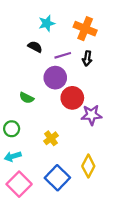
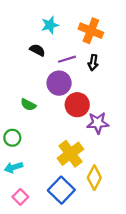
yellow cross: (51, 138) -> (70, 154), moved, size x1.6
pink square: (19, 184) -> (20, 197), size x0.6

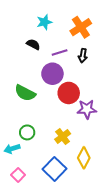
orange cross: (91, 31) -> (81, 27), turned 35
green semicircle: (28, 105) -> (25, 93), size x1.5
green circle: (12, 138) -> (27, 132), moved
yellow cross: (70, 154) -> (63, 137), size x0.7

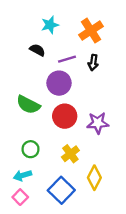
red circle: (69, 93) -> (65, 116), moved
cyan arrow: (12, 149) -> (23, 175), moved

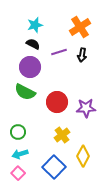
cyan star: (50, 25) -> (35, 25), moved
purple circle: (59, 83) -> (30, 67), moved
green circle: (30, 149) -> (18, 132), moved

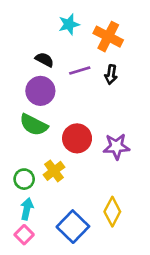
cyan star: (35, 25) -> (69, 24), moved
orange cross: (80, 27) -> (108, 37), turned -30
yellow cross: (62, 135) -> (54, 171), moved
cyan arrow: (20, 154) -> (27, 209), turned 119

